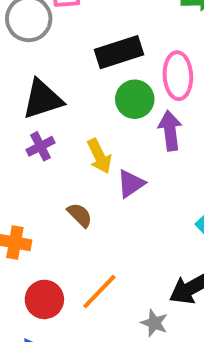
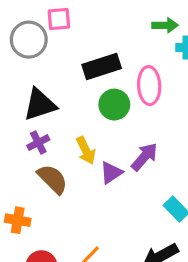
purple arrow: (170, 131) -> (144, 157), moved, turned 48
brown semicircle: (80, 215) -> (53, 179), moved, size x1.5

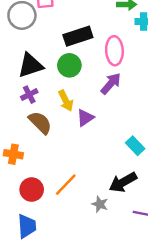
green circle: (114, 105) -> (69, 65), moved
purple arrow: (144, 157) -> (111, 84), moved

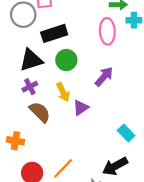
black rectangle: (78, 36) -> (54, 33), moved
pink ellipse: (114, 51) -> (107, 31), moved

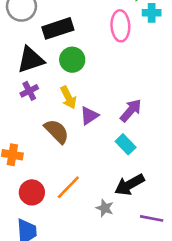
purple arrow: (104, 77) -> (131, 110), moved
brown semicircle: (40, 112) -> (57, 131), moved
cyan rectangle: (126, 133) -> (126, 144), moved

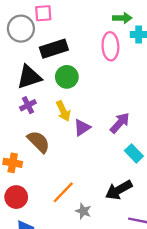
brown semicircle: (57, 131) -> (39, 142), moved
cyan rectangle: (126, 144) -> (134, 153), moved
red circle: (32, 192) -> (16, 197), moved
gray star: (105, 208) -> (83, 211), moved

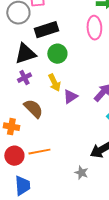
orange line: (63, 192) -> (39, 152), moved, turned 35
gray star: (83, 211) -> (81, 173), moved

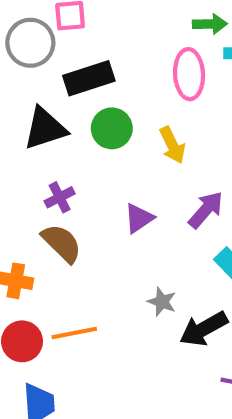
purple cross: (24, 78) -> (60, 197), moved
yellow arrow: (54, 83) -> (172, 145), moved
gray star: (81, 173) -> (162, 302), moved

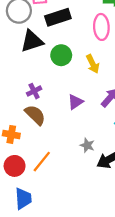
black rectangle: (89, 78) -> (58, 17), moved
black triangle: (45, 128) -> (32, 41), moved
orange line: (74, 333) -> (42, 162), turned -40

